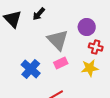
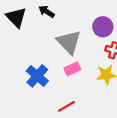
black arrow: (39, 14) -> (47, 12), turned 80

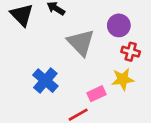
pink rectangle: (72, 69) -> (97, 94), moved

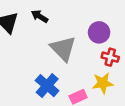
blue cross: (45, 81) -> (47, 86), moved

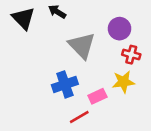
blue cross: (47, 86) -> (65, 84), turned 30

